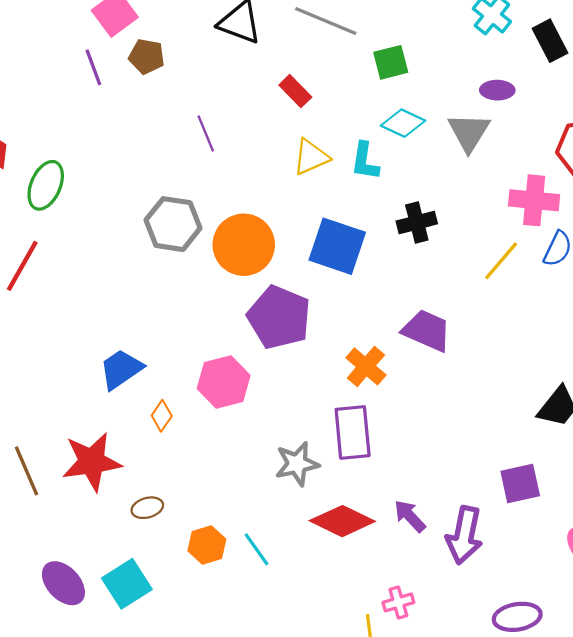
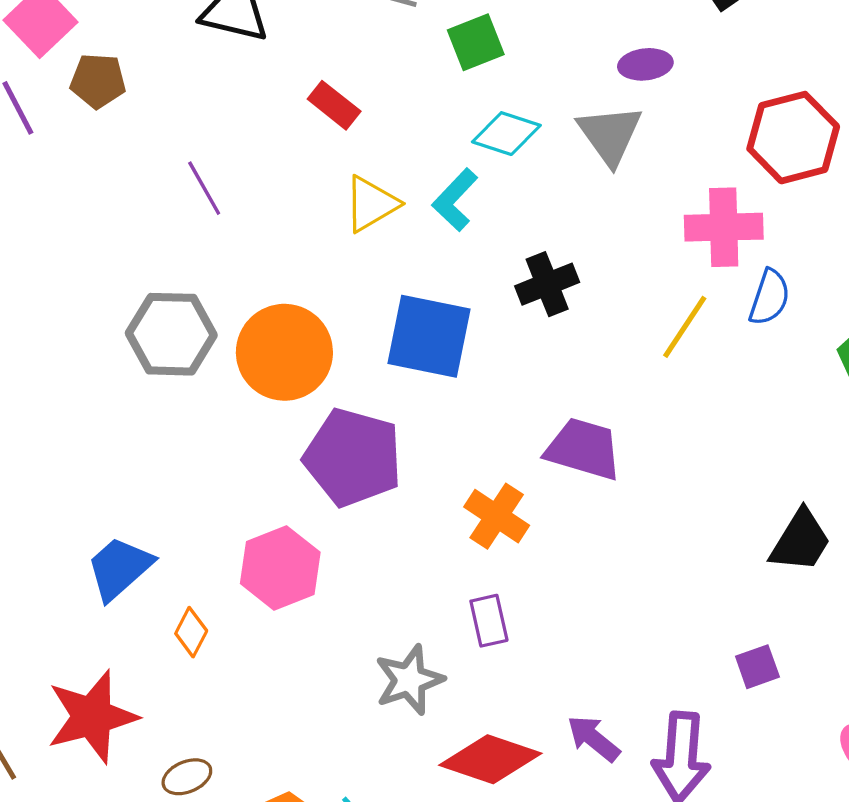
cyan L-shape: (365, 161) -> (455, 200), turned 42
purple rectangle: (353, 432) -> (489, 621), size x0.6
purple square: (520, 483) -> (757, 667), size x0.7

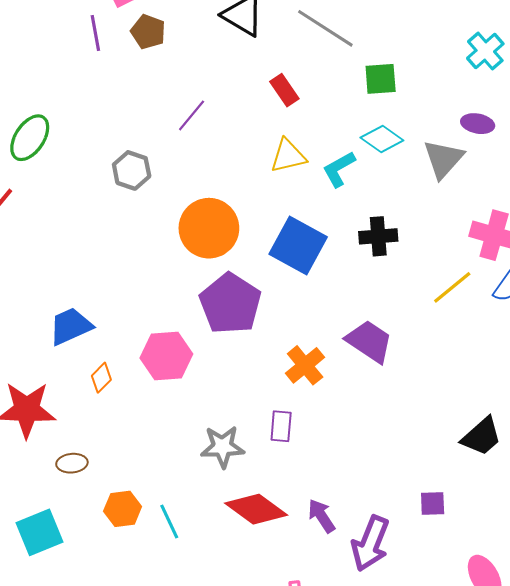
purple line: (204, 188) -> (192, 115), turned 52
gray hexagon: (171, 334) -> (132, 170), moved, size x0.7

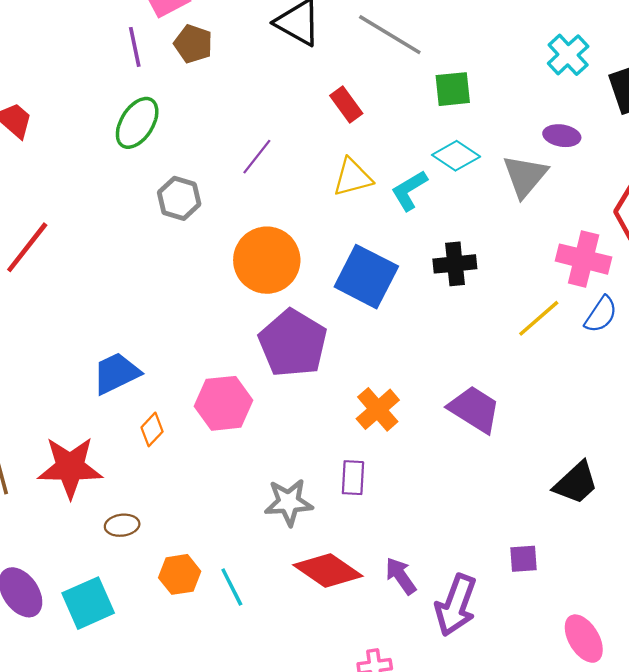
purple line: (192, 115) -> (257, 157), moved
green ellipse: (30, 138) -> (137, 123), moved
purple trapezoid: (369, 341) -> (474, 409), moved

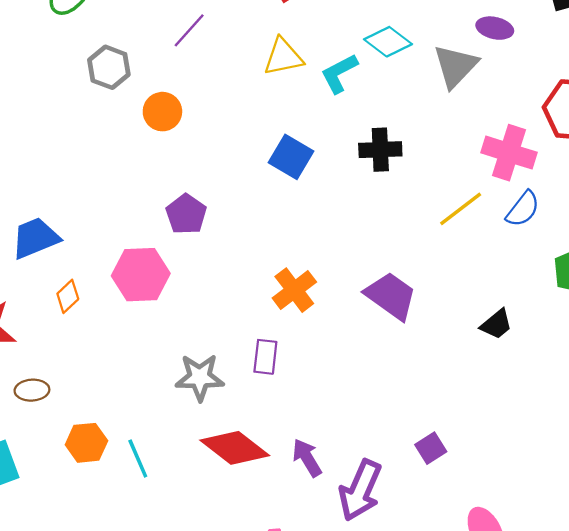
orange circle: (267, 260) -> (162, 112), moved, size x0.6
blue square: (366, 277) -> (291, 157), size x0.7
purple pentagon: (293, 343) -> (186, 214), moved, size x0.6
black trapezoid: (576, 483) -> (496, 324), moved, size x0.7
purple square: (524, 559) -> (431, 448), turned -32

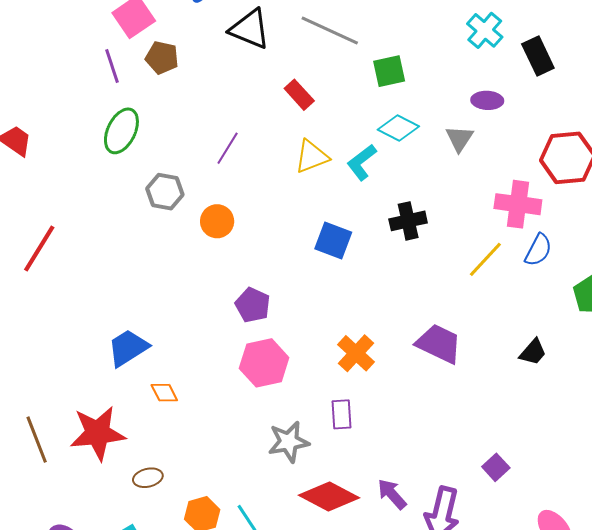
gray triangle: (455, 66) -> (460, 139), size x0.7
pink hexagon: (141, 275) -> (264, 363), moved
orange diamond: (68, 296) -> (164, 393), turned -64

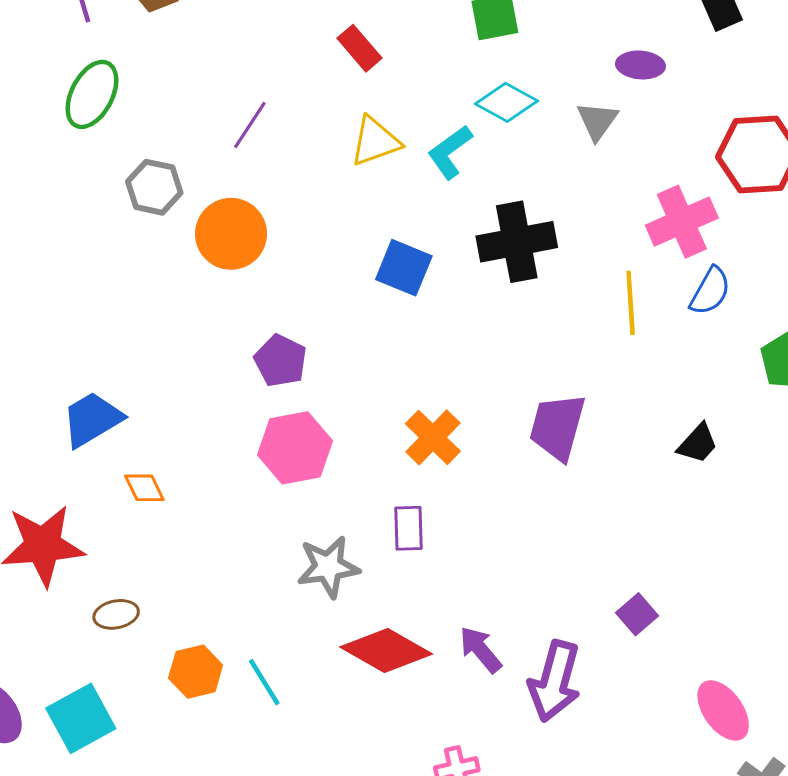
pink cross: (518, 204) -> (682, 222), turned -33
orange circle: (217, 221) -> (231, 234), size x1.4
black cross: (408, 221) -> (517, 242), size x1.4
yellow line: (485, 259) -> (631, 303), turned -48
purple trapezoid: (439, 344) -> (557, 427), turned -102

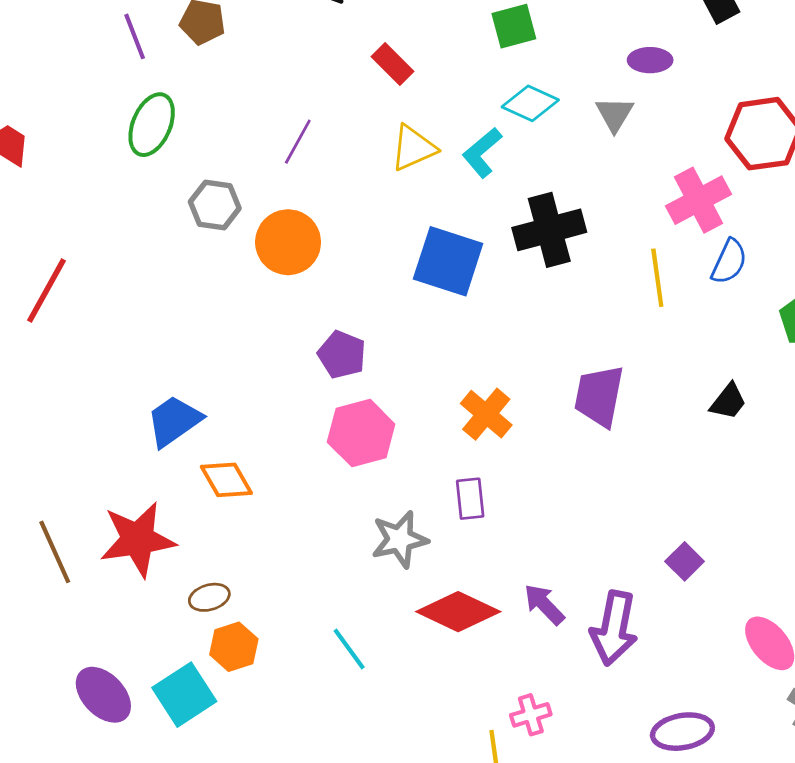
blue square: (404, 268) -> (448, 261), size x1.4
orange diamond: (144, 488) -> (226, 480), size x1.4
orange hexagon: (196, 672) -> (234, 647), moved

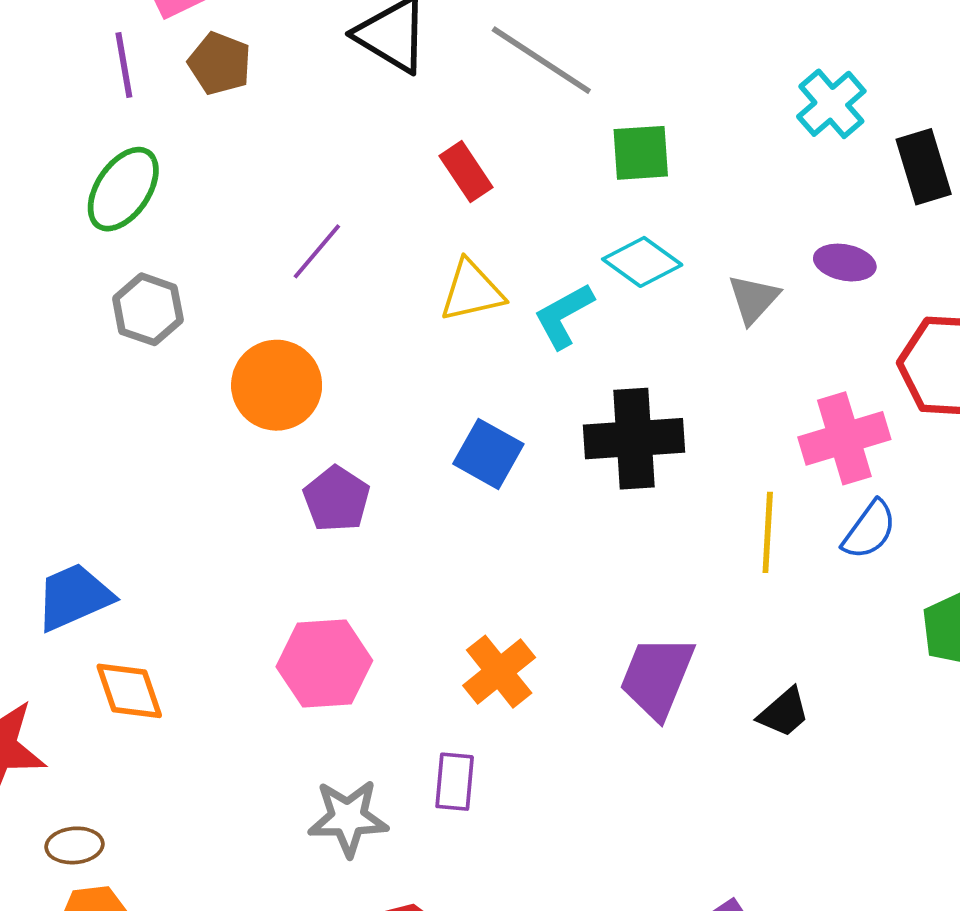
purple ellipse: (650, 60) -> (845, 263), moved
gray hexagon: (215, 205) -> (148, 309), moved
blue square: (448, 261) -> (488, 454), size x0.7
purple pentagon: (342, 355) -> (337, 499), moved
black trapezoid: (728, 401) -> (784, 713), moved

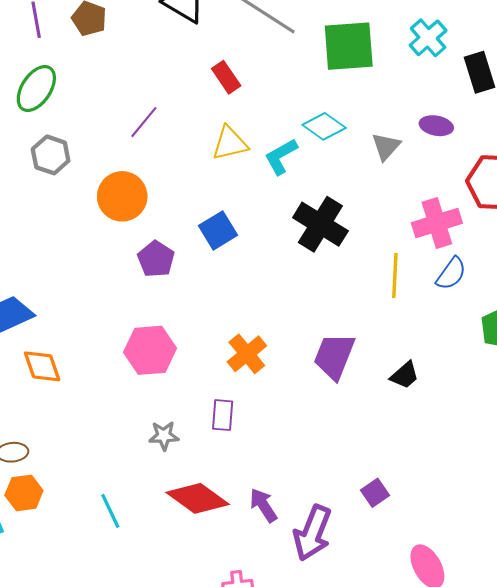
green square: (641, 153) -> (349, 46), moved, size x1.6
black cross: (634, 439) -> (320, 224), turned 36
blue square: (488, 454) -> (218, 230), moved, turned 30
gray star: (348, 818) -> (164, 436), size x0.7

